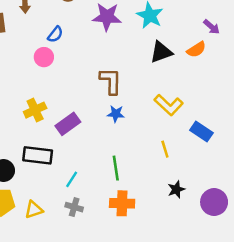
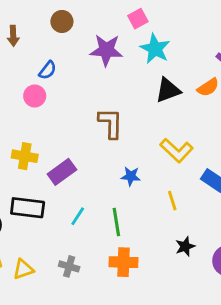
yellow cross: (35, 110) -> (25, 156), turned 35
blue star: (116, 114) -> (131, 176), moved
cyan line: (72, 179) -> (78, 216), moved

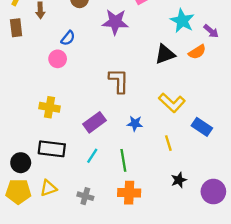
cyan star: (155, 49) -> (182, 21), moved
purple rectangle: (62, 172) -> (95, 122), moved
yellow triangle: (23, 269) -> (48, 188), moved

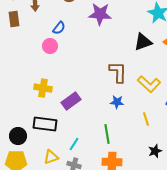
brown L-shape: (119, 81) -> (118, 72), moved
purple rectangle: (95, 122) -> (71, 101), moved
cyan line: (92, 156) -> (74, 144), moved
yellow triangle: (48, 188) -> (51, 157), moved

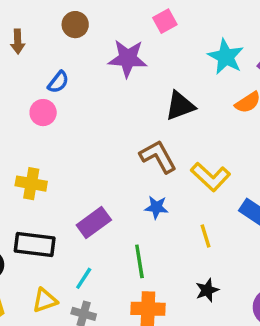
black triangle: (143, 42) -> (180, 106), moved
brown L-shape: (118, 72) -> (158, 157), turned -30
purple rectangle: (71, 101) -> (94, 223), moved
black star: (155, 151) -> (207, 290), moved

